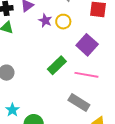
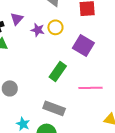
pink line: (86, 75) -> (91, 88), moved
gray rectangle: (79, 102) -> (54, 108), moved

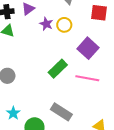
pink line: (91, 88) -> (87, 78), moved
gray rectangle: (54, 108) -> (61, 112), moved

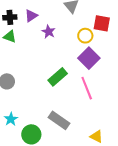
yellow circle: (64, 25) -> (85, 36), moved
pink line: (87, 78) -> (87, 88), turned 55

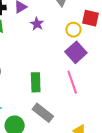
green rectangle: (58, 77) -> (36, 82), moved, turned -54

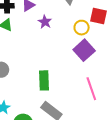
pink line: (72, 82) -> (91, 89), moved

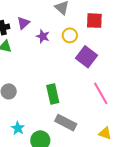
yellow circle: (82, 28) -> (70, 35), moved

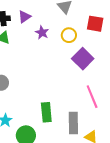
green rectangle: (53, 94) -> (46, 112), moved
gray rectangle: (66, 123) -> (73, 123), moved, turned 55

